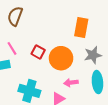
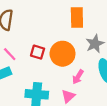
pink arrow: (71, 83) -> (78, 77), turned -40

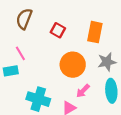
red square: (38, 52) -> (58, 30), moved

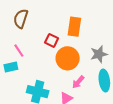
red square: (58, 30) -> (52, 40), moved
orange rectangle: (95, 32) -> (74, 27), moved

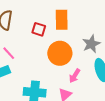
red square: (52, 40) -> (39, 29), moved

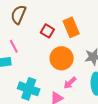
orange rectangle: (62, 20) -> (71, 27), turned -36

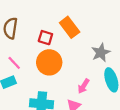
orange circle: (62, 58) -> (49, 62), moved

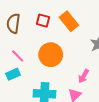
red square: (45, 38) -> (43, 21), moved

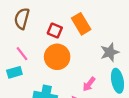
red square: (43, 21) -> (55, 31), moved

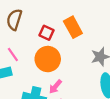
pink arrow: (89, 84) -> (55, 87), moved

